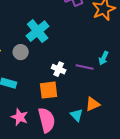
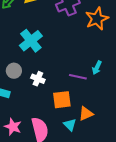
gray circle: (21, 52) -> (14, 71), moved
white cross: (59, 69) -> (38, 79), moved
orange square: (49, 90) -> (62, 100), moved

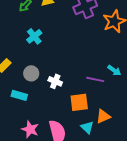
cyan cross: (31, 41) -> (34, 36), moved, size x0.7
cyan arrow: (97, 68) -> (114, 70), turned -80

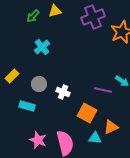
orange square: (79, 102) -> (87, 113), turned 36
cyan triangle: (87, 127) -> (95, 138), turned -40

